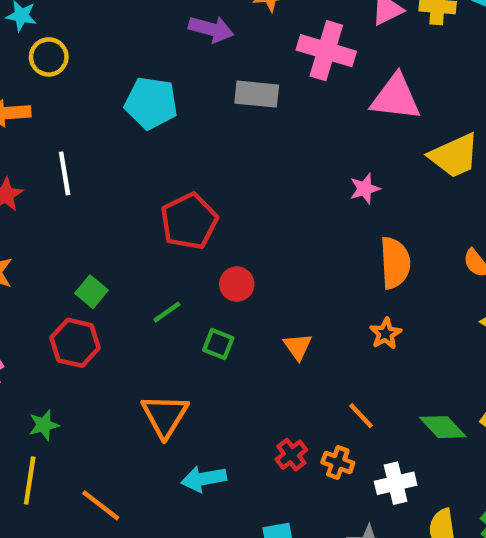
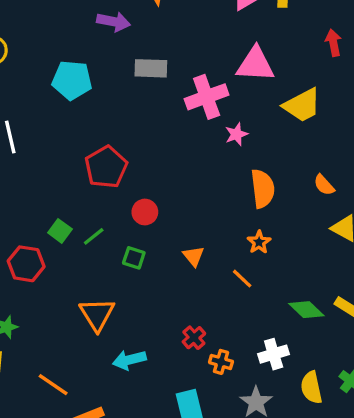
pink cross: (326, 51) -> (207, 97), moved, turned -33
green square: (92, 292) -> (60, 231), moved
orange line: (361, 416) -> (242, 279), moved
orange cross: (338, 462) -> (221, 362), moved

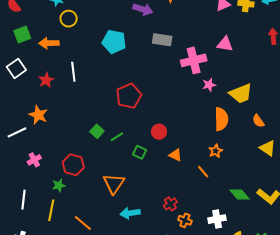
pink triangle: (255, 64) -> (225, 44), size x0.7
yellow trapezoid: (302, 105) -> (241, 94), moved
red circle: (145, 212) -> (159, 132), moved
orange triangle: (194, 256) -> (175, 155), turned -32
red hexagon: (26, 264) -> (73, 165), moved

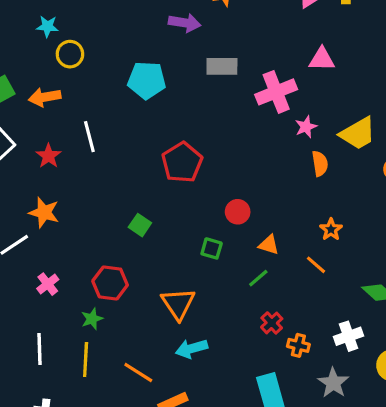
orange semicircle: (221, 119) -> (320, 164), moved, size x0.7
green line: (117, 137) -> (258, 278), moved
cyan arrow: (130, 213) -> (192, 349), moved

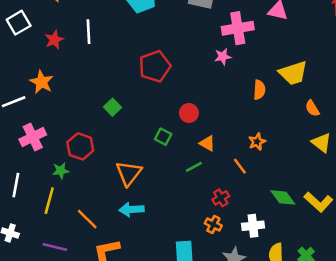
pink star: (306, 127) -> (223, 57), moved
pink cross: (48, 284) -> (33, 137), size x1.5
red cross: (272, 323) -> (221, 198), moved

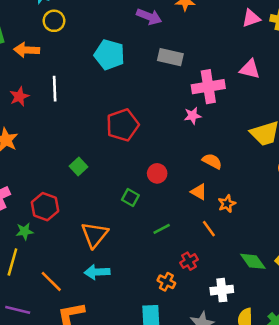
orange semicircle: (259, 90) -> (212, 161), moved, turned -66
orange triangle: (207, 143) -> (199, 192), moved
orange cross: (213, 225) -> (166, 282), moved

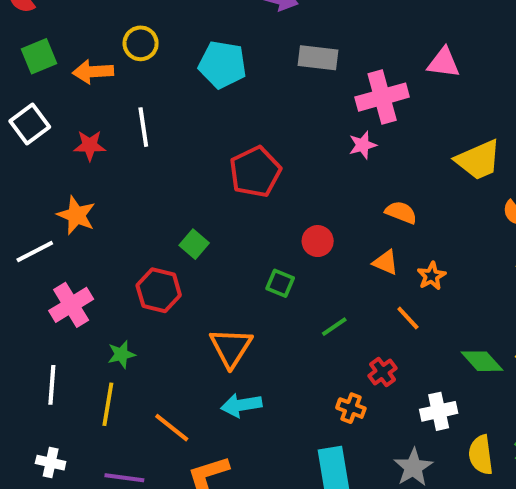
yellow circle: (54, 21) -> (141, 43), moved
red star: (19, 97) -> (90, 145), turned 30
red hexagon: (45, 207) -> (159, 290), moved

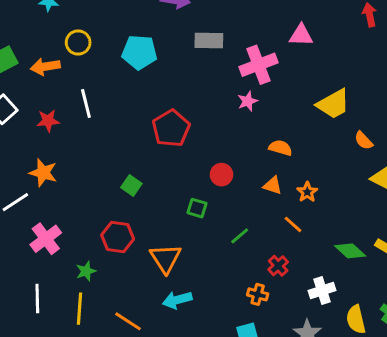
red hexagon: (159, 290) -> (118, 237), moved

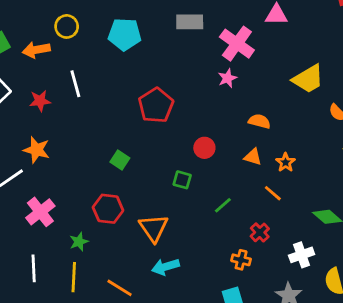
pink cross: (258, 65) -> (237, 44), turned -32

